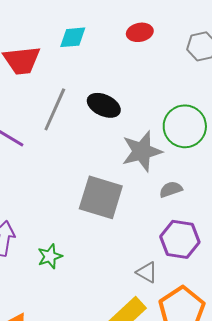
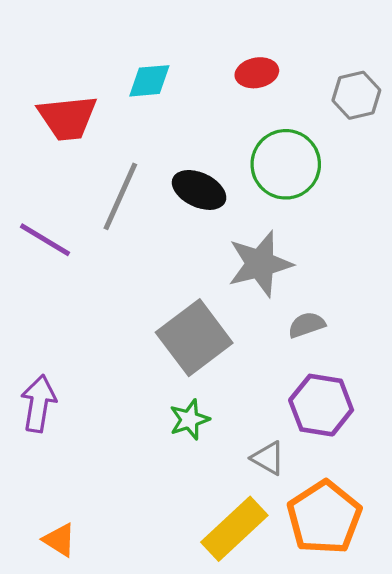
green circle: (185, 126) -> (286, 164), moved
gray square: (101, 197) -> (194, 338), turned 36
green star: (50, 256) -> (189, 420), moved

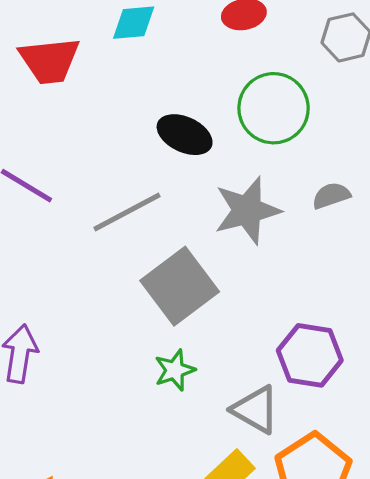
gray line: (120, 196) -> (127, 212), moved, turned 38
gray semicircle: (307, 325) -> (331, 196), moved
gray triangle: (268, 458) -> (255, 410), size x1.4

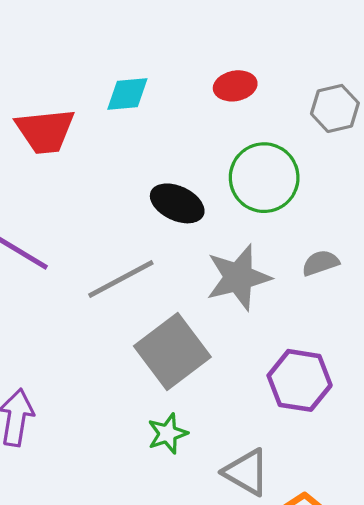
purple hexagon: (310, 355) -> (300, 380), moved

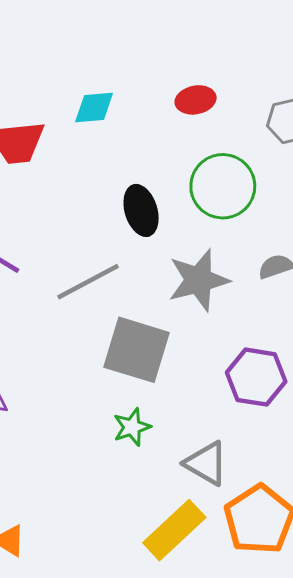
black ellipse: (177, 203) -> (141, 210), turned 48
gray square: (172, 351) -> (136, 350), turned -36

